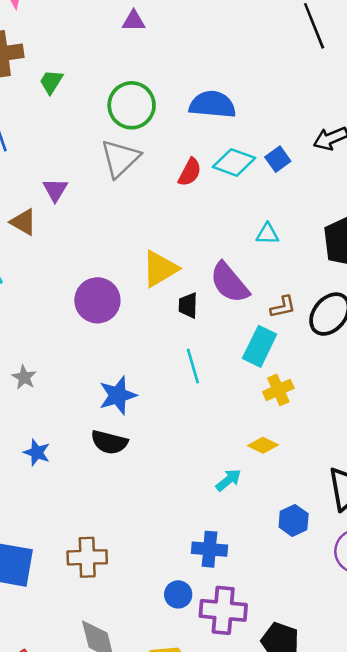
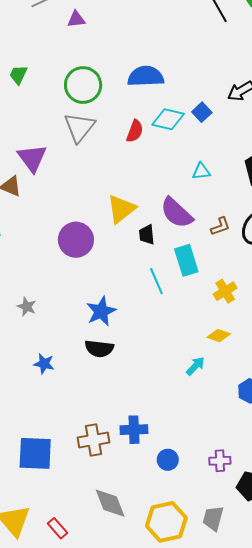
purple triangle: (55, 190) -> (32, 158), size x1.5
cyan rectangle: (260, 346) -> (186, 260), moved, turned -36
blue cross: (210, 549) -> (134, 430), moved
purple cross: (223, 610) -> (220, 461), moved, size x0.6

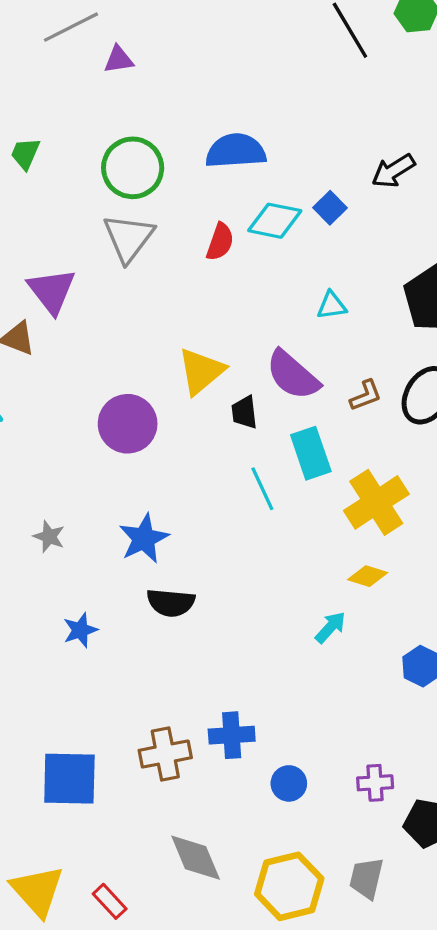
yellow cross: (225, 291) -> (376, 502), size x1.6
blue star: (101, 311) -> (144, 539), moved
blue star: (44, 364) -> (80, 630), turned -30

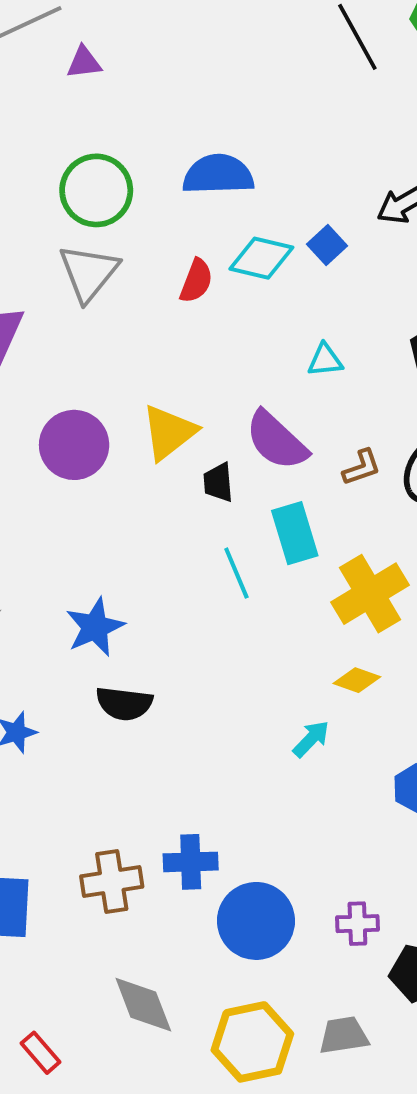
purple circle: (128, 424) -> (74, 445), moved
blue circle: (289, 783) -> (256, 921), size x1.8
gray trapezoid: (366, 878) -> (344, 1035), turned 66

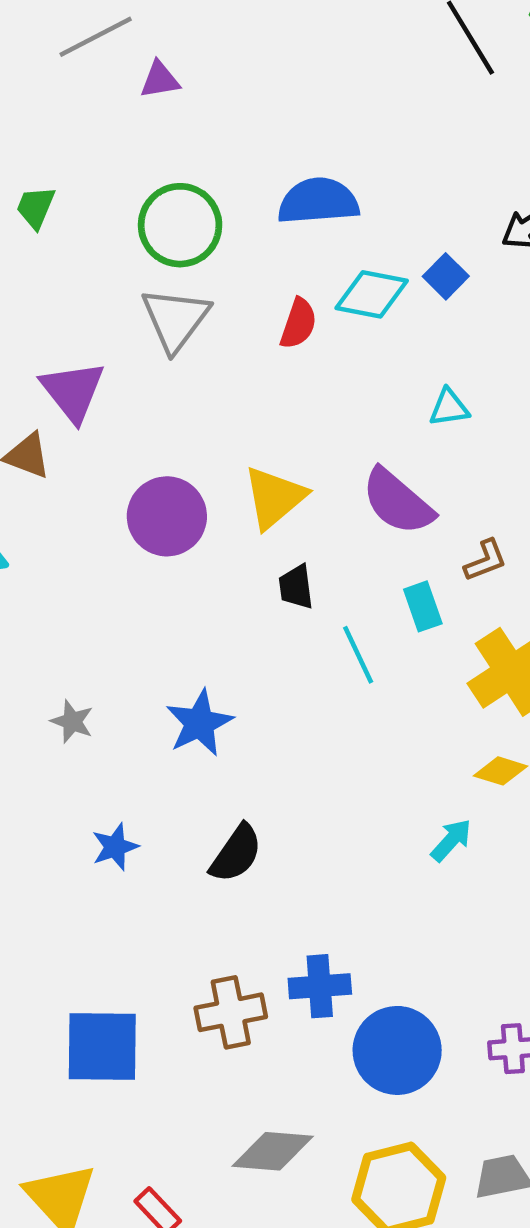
brown L-shape: (362, 467) -> (485, 560), moved
black trapezoid: (218, 482) -> (296, 587), moved
cyan rectangle: (295, 533) -> (423, 606), size x0.7
black semicircle: (124, 704) -> (236, 853), moved, turned -60
gray diamond: (143, 1005) -> (273, 1151), turned -62

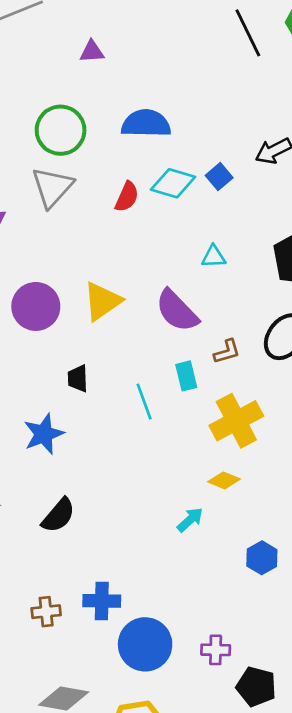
purple triangle: (160, 80) -> (92, 52), moved
black trapezoid: (296, 587) -> (78, 378), moved
brown cross: (231, 1012) -> (46, 612), size x0.7

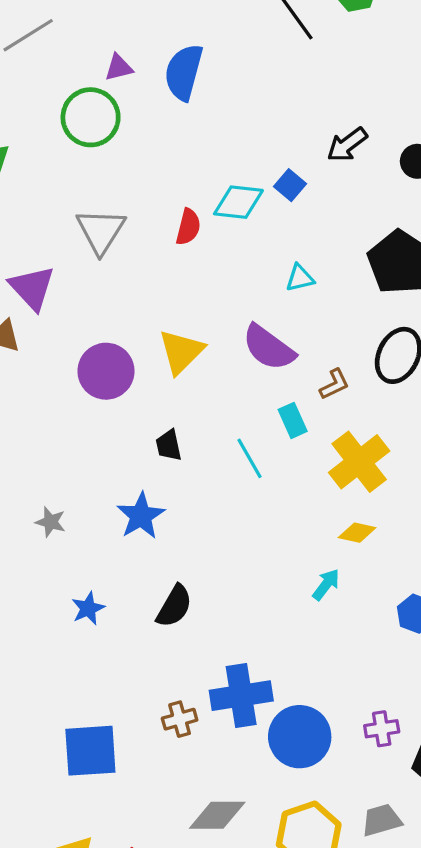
blue semicircle: (146, 124) -> (184, 72), moved, turned -66
green circle: (61, 130) -> (91, 117), moved
blue cross: (102, 601) -> (241, 696), size x1.4

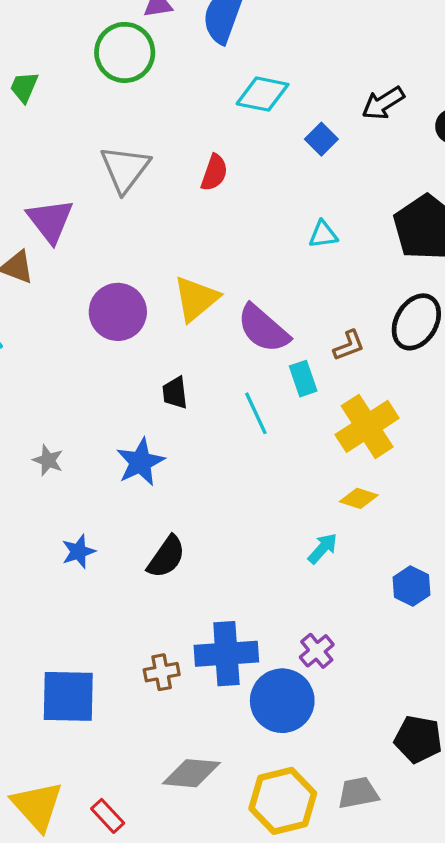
cyan diamond: (238, 202) -> (263, 94), moved
purple semicircle: (269, 348) -> (263, 329), moved
purple cross: (382, 729) -> (317, 651), moved, turned -36

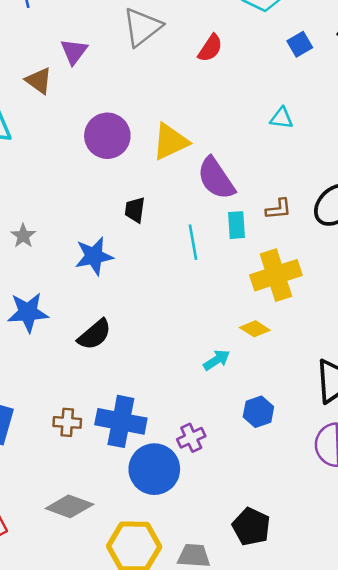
purple triangle: (50, 221) -> (74, 52), size x0.7
blue star: (79, 551) -> (28, 312), size x1.5
blue hexagon: (412, 586) -> (258, 412), moved

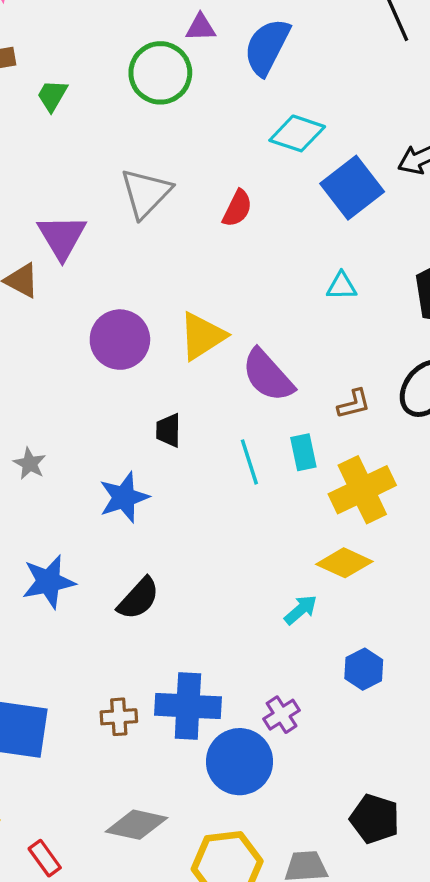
blue square: (300, 44) -> (352, 188), size x1.8
purple triangle: (74, 52) -> (62, 237), size x1.4
cyan rectangle: (237, 225) -> (303, 452), moved
gray star: (23, 236) -> (30, 464), moved
yellow diamond: (255, 329) -> (344, 563), size x1.4

